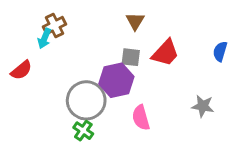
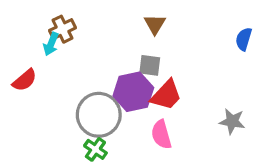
blue semicircle: (220, 51) -> (244, 39), moved
red trapezoid: (165, 53) -> (166, 95), moved

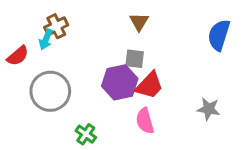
blue semicircle: (244, 39) -> (219, 35), size x1.5
red semicircle: (25, 80) -> (18, 56), moved
gray circle: (99, 115) -> (50, 91), moved

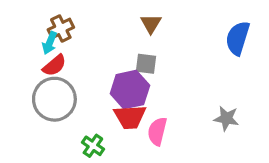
red semicircle: (18, 56) -> (54, 65), moved
red trapezoid: (149, 85) -> (130, 117), moved, turned 44
pink semicircle: (145, 121) -> (157, 131), turned 30

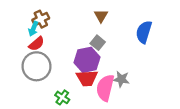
blue semicircle: (238, 38) -> (144, 32), moved
gray square: (146, 64) -> (98, 43), turned 32
gray star: (226, 118) -> (121, 79), moved
pink semicircle: (157, 131) -> (105, 88), size x1.4

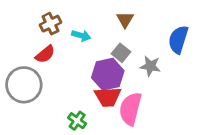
cyan arrow: (33, 29) -> (81, 36), moved, turned -96
gray circle: (36, 66) -> (24, 85), moved
gray star: (121, 79) -> (150, 66), moved

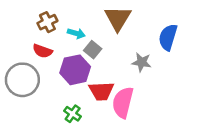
brown triangle: (125, 20) -> (118, 18), size x1.6
gray square: (121, 53) -> (93, 50), moved
red semicircle: (45, 54) -> (42, 51), turned 60
purple hexagon: (108, 74) -> (75, 70), moved

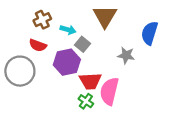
green cross: (73, 114) -> (86, 101), moved

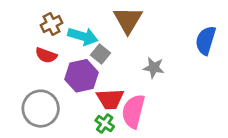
cyan arrow: (68, 30) -> (83, 36), size x1.5
blue semicircle: (150, 33) -> (206, 40), moved
gray circle: (20, 71) -> (41, 109), moved

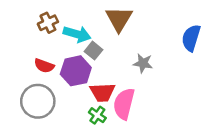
red semicircle: (46, 55) -> (44, 66), moved

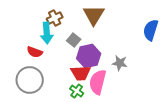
brown cross: (48, 23) -> (55, 18), moved
cyan arrow: (77, 34) -> (47, 33), moved, turned 70
gray star: (143, 63) -> (120, 63), moved
purple hexagon: (76, 71) -> (89, 56), moved

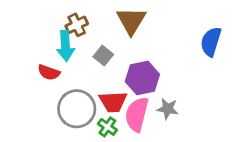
purple hexagon: (89, 56) -> (142, 78), moved
gray star: (120, 63) -> (168, 109), moved
gray circle: (30, 80) -> (77, 109), moved

